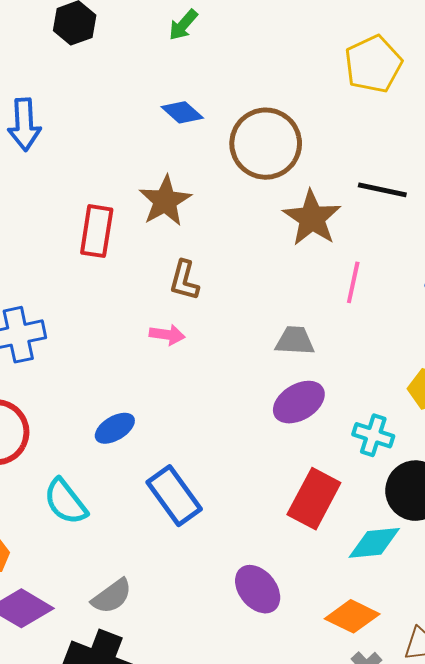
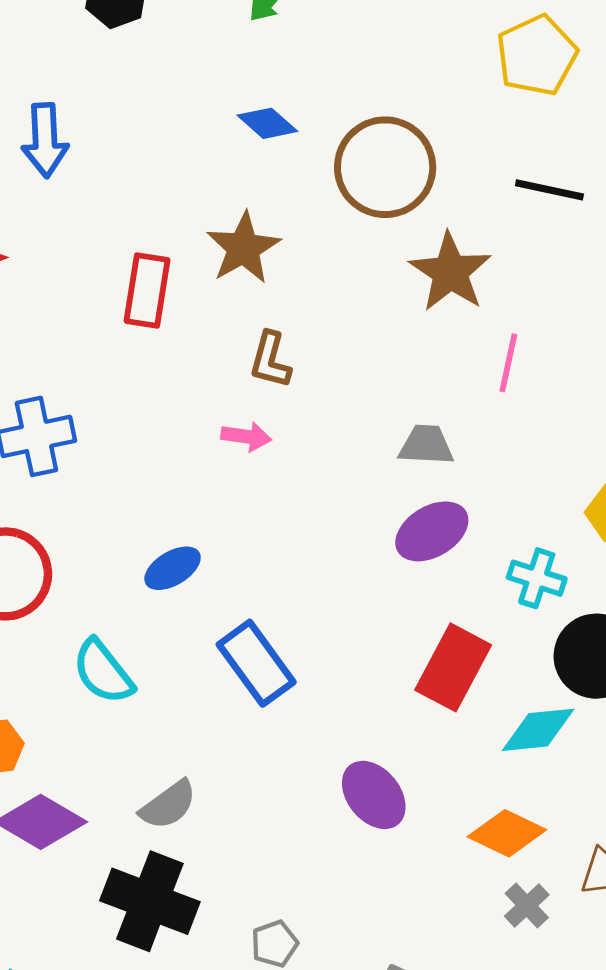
black line: (382, 190) -> (549, 190), moved

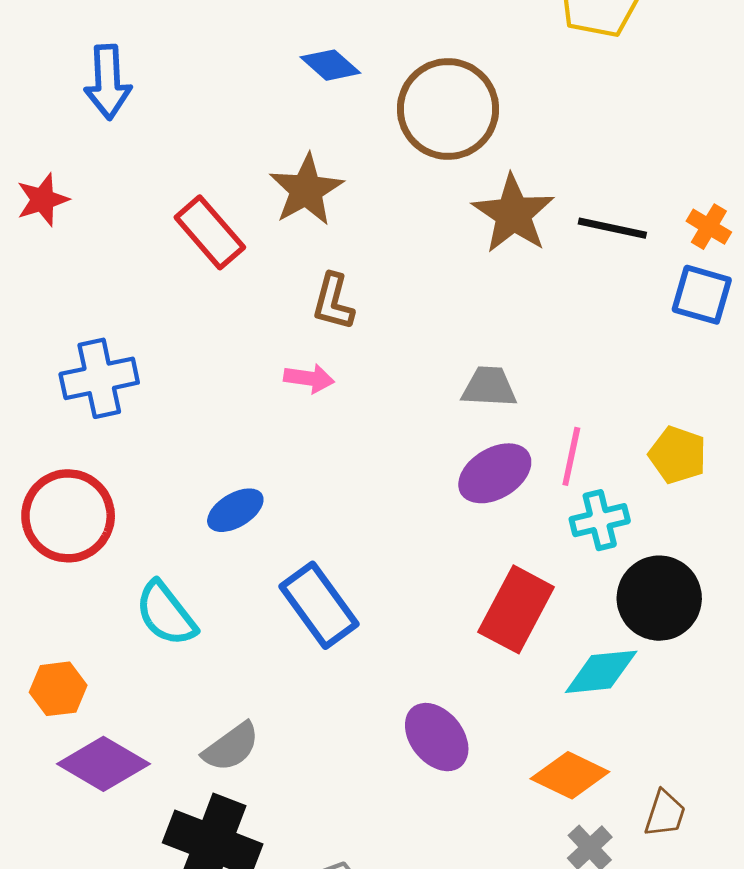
black line: (549, 190) -> (612, 228), moved
red rectangle: (147, 291) -> (210, 232), turned -50
pink line: (508, 363) -> (571, 456), moved
cyan cross: (537, 578) -> (600, 520), turned -32

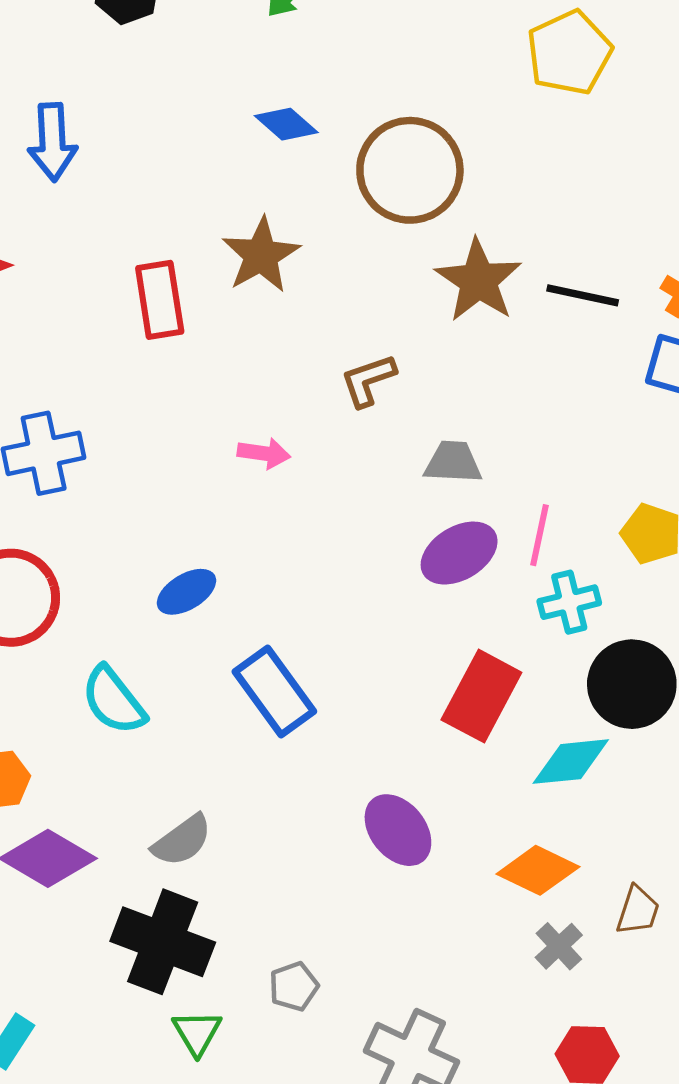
red rectangle: (210, 232) -> (160, 300), turned 32
brown L-shape: (333, 302) -> (368, 380), moved, turned 56

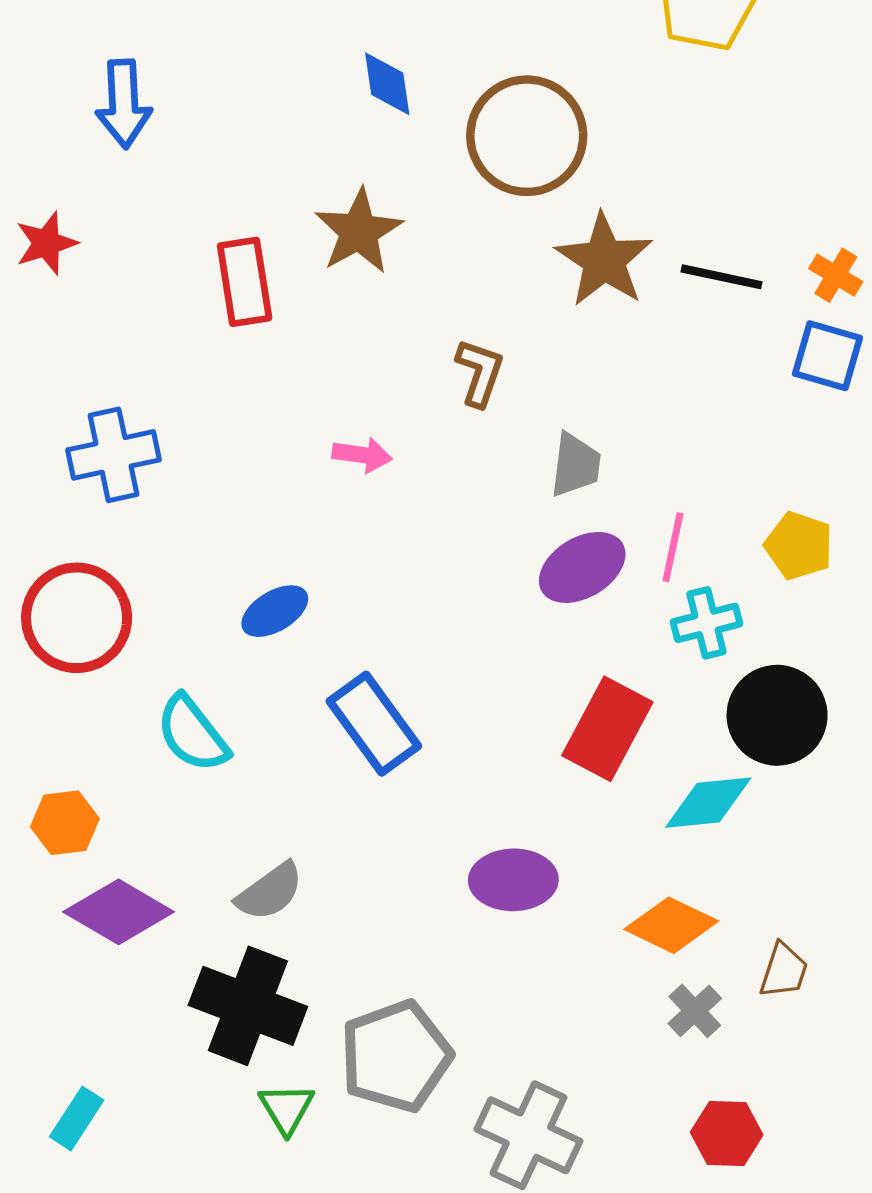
blue diamond: (286, 124) -> (387, 84), turned 40
brown L-shape: (368, 380) -> (480, 373), turned 128
gray trapezoid: (453, 462) -> (575, 465), turned 94
purple ellipse: (398, 830) -> (513, 880), turned -52
gray pentagon: (294, 986) -> (396, 1056), size x2.0

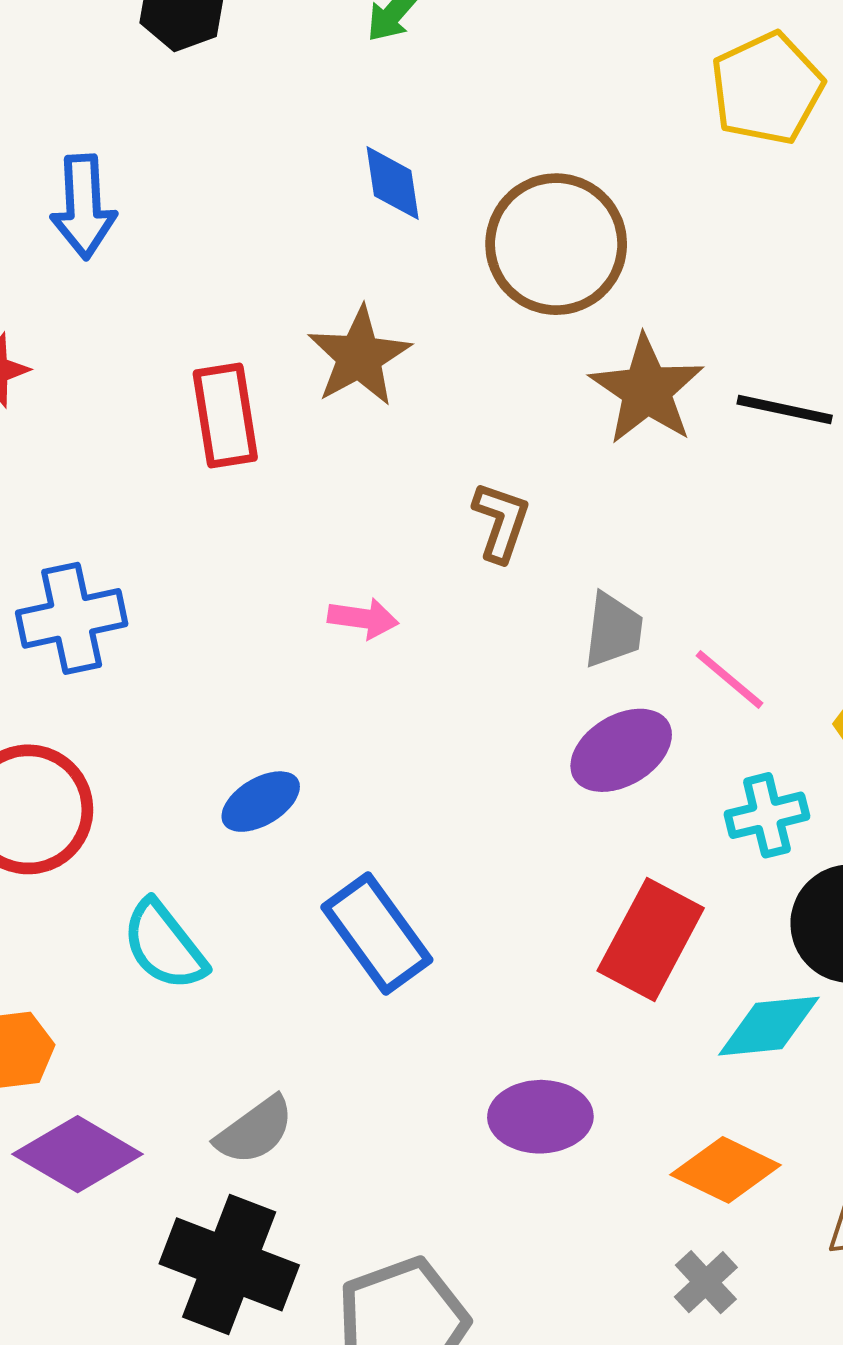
pink line: (673, 547) -> (729, 679), moved, turned -62
gray cross: (695, 1011) -> (706, 1282), moved

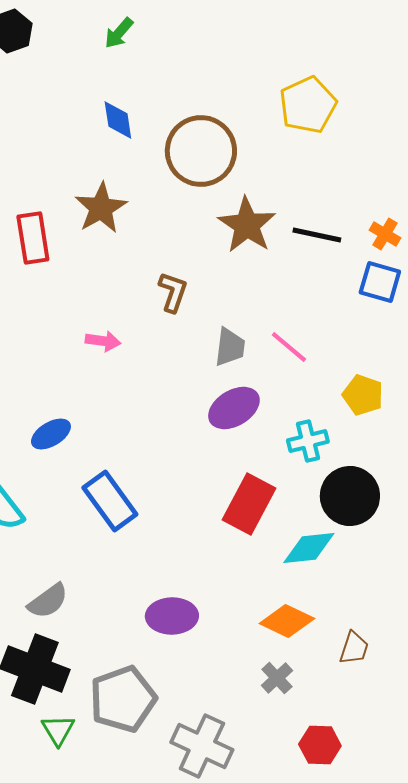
yellow pentagon: (767, 89) -> (308, 105), moved
pink line: (729, 679) -> (289, 347), moved
purple ellipse: (540, 1117) -> (172, 616), moved

